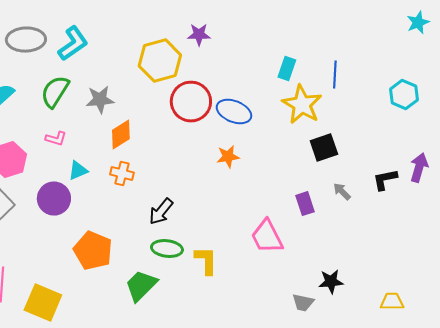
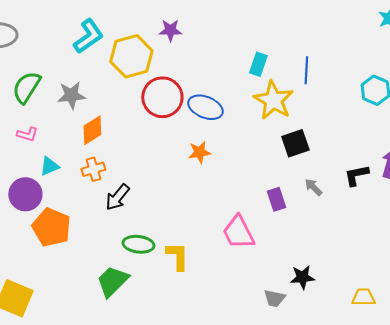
cyan L-shape: (73, 44) -> (88, 36), moved
orange cross: (122, 174) -> (93, 169), turned -30
black arrow: (161, 212) -> (117, 197), moved
orange pentagon: (93, 251) -> (51, 227), moved

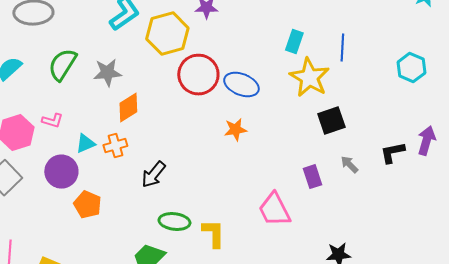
pink L-shape: (27, 134) -> (52, 121), moved
orange cross: (93, 169) -> (115, 146), moved
orange pentagon: (51, 227) -> (87, 205), size x0.7

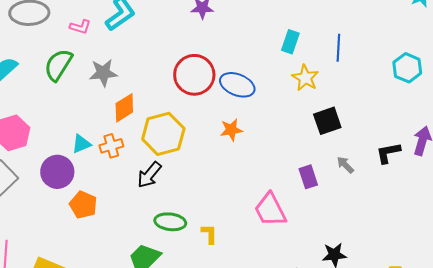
yellow hexagon: (167, 34) -> (163, 134), moved
yellow star: (309, 78) -> (305, 78), size x0.7
pink L-shape: (52, 121) -> (80, 27), moved
yellow L-shape: (213, 234) -> (209, 234), size x0.7

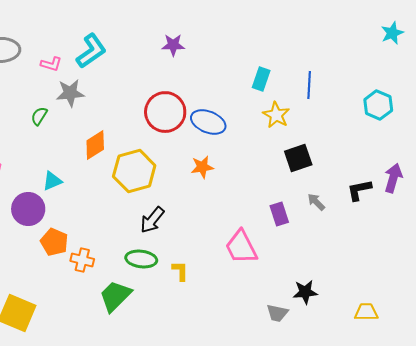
green semicircle: (58, 65) -> (39, 116), moved, size x0.6
gray star: (103, 73) -> (70, 93), moved
orange cross: (111, 146) -> (82, 260), moved, turned 30
black arrow: (149, 175) -> (152, 220), moved

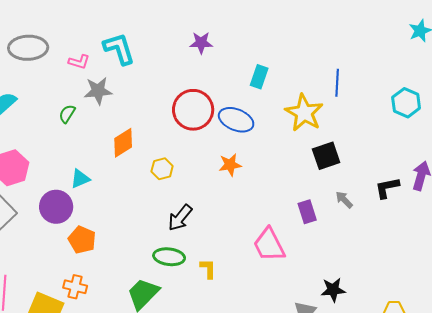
cyan L-shape: (91, 51) -> (119, 49), turned -72
cyan rectangle: (261, 79) -> (259, 77), moved
yellow star: (276, 115) -> (304, 113), size x1.4
yellow hexagon: (134, 171) -> (162, 169), size x0.5
orange cross: (82, 260) -> (75, 287), moved

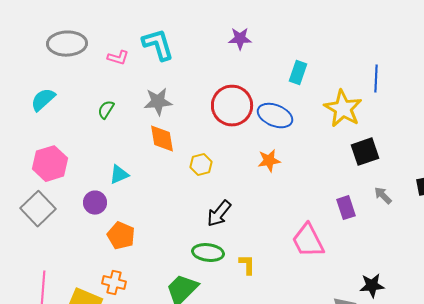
gray star: (98, 91) -> (158, 102), moved
orange diamond: (123, 143) -> (162, 139), turned -68
purple circle: (56, 207) -> (95, 203), size x0.7

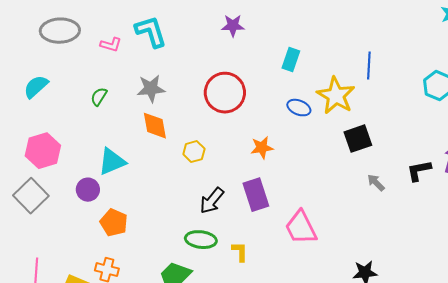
blue ellipse: (275, 116) -> (299, 108), moved, size x0.7
cyan triangle: (119, 175) -> (112, 162), size x1.4
purple rectangle: (346, 208) -> (256, 195), moved, size x1.4

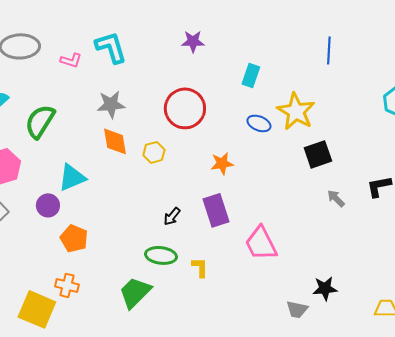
blue line: (369, 66) -> (329, 50), moved
green semicircle: (99, 97) -> (40, 121), moved, size x1.8
yellow hexagon: (194, 152) -> (154, 152), moved
black arrow: (212, 201) -> (172, 216), size x0.7

